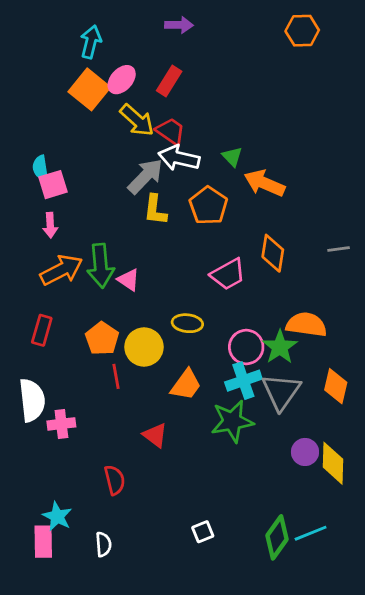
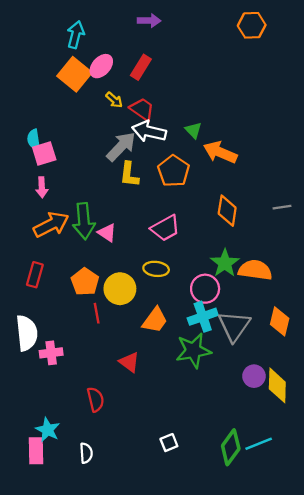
yellow arrow: (137, 120) -> (114, 100), size x0.6
pink trapezoid: (228, 274) -> (165, 228), moved
green star: (280, 347) -> (225, 263), moved

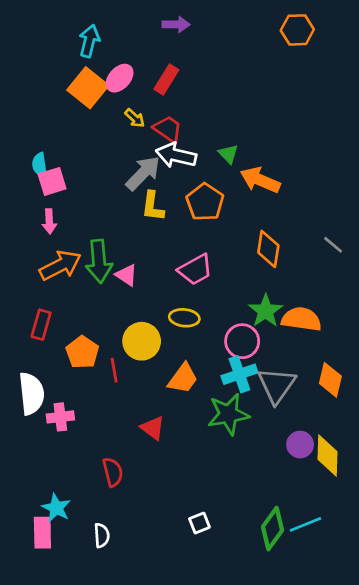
gray line: (282, 207) -> (333, 245), turned 48
orange pentagon: (85, 282) -> (82, 352), moved

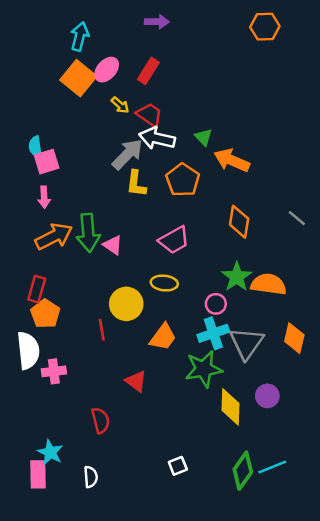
pink circle: (242, 341) -> (216, 304), size x0.7
orange pentagon: (82, 352) -> (45, 314), moved
yellow diamond: (328, 456) -> (231, 407), moved

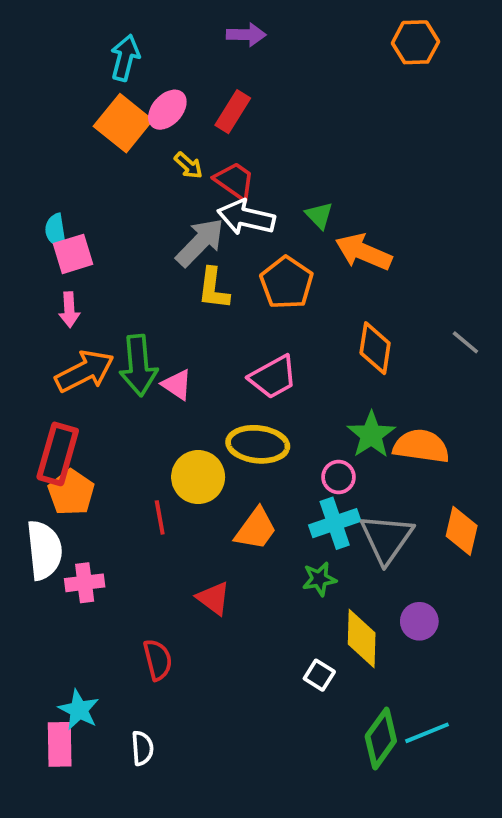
yellow ellipse: (164, 283) -> (258, 444), size x1.4
red rectangle: (37, 289) -> (58, 454), size x1.4
green star: (204, 369) -> (319, 579), size x0.6
white square: (178, 466) -> (319, 675), moved, turned -36

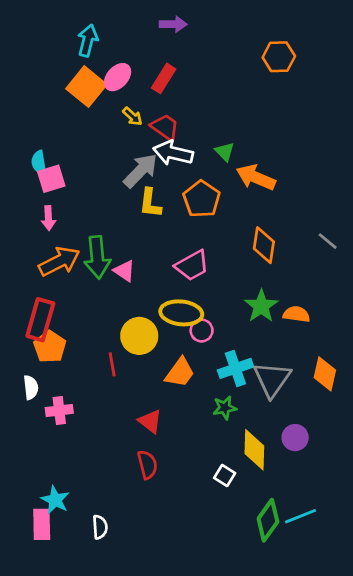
orange hexagon: (415, 42) -> (279, 57), moved
orange semicircle: (421, 446) -> (296, 314), size x0.7
pink circle: (339, 477) -> (202, 330), moved
white semicircle: (44, 550) -> (31, 387), size x0.6
red semicircle: (158, 660) -> (147, 465), moved

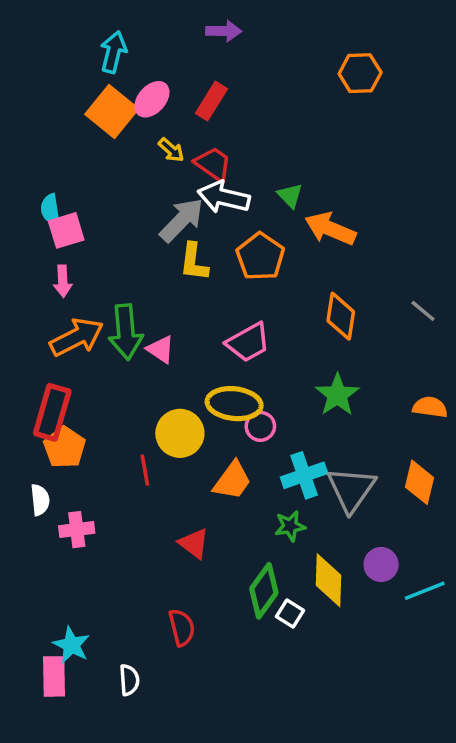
orange semicircle: (296, 314) -> (430, 407), moved
red semicircle: (147, 465) -> (182, 627), moved
cyan line: (301, 516) -> (425, 591), moved
green diamond: (268, 520) -> (264, 591), moved

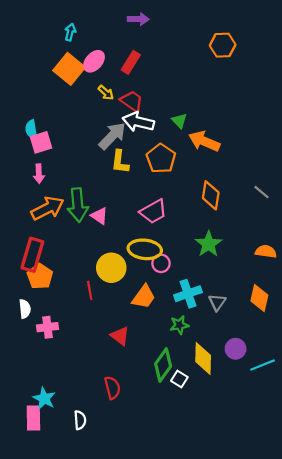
cyan arrow: (113, 52) -> (70, 32), size x0.7
gray triangle: (351, 489) -> (217, 302), size x0.6

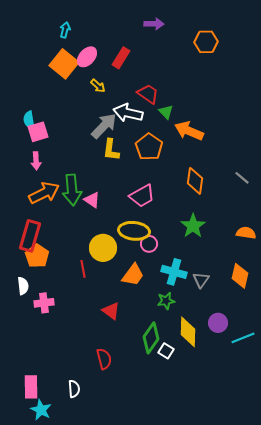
purple arrow: (138, 19) -> (154, 24), moved
red trapezoid: (132, 101) -> (148, 94), moved
cyan cross: (188, 294) -> (174, 272), turned 35
cyan star: (44, 398) -> (41, 410), moved

